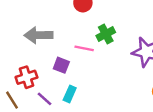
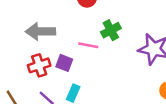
red cross: (26, 77) -> (39, 65), moved

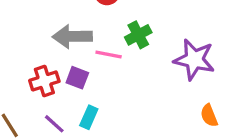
gray arrow: (40, 31) -> (72, 36), moved

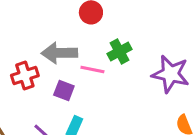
red cross: (44, 81) -> (25, 76), moved

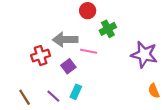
green cross: (120, 51) -> (108, 29), moved
purple square: (64, 91) -> (68, 66), turned 32

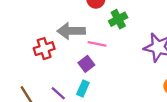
purple square: (68, 66) -> (86, 64), moved

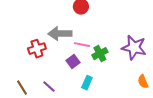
green cross: (118, 19) -> (100, 54), moved
cyan rectangle: (83, 89) -> (87, 83), moved

